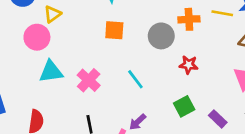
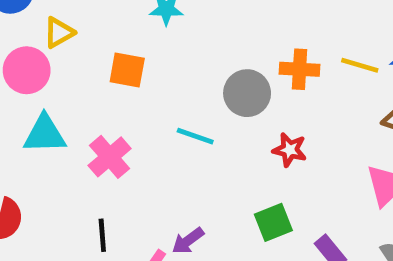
orange square: (114, 30) -> (127, 70), moved
cyan line: (135, 79) -> (195, 136), moved, turned -40

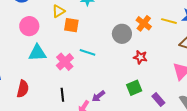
yellow triangle: (59, 33) -> (58, 11), moved
orange cross: (300, 69) -> (144, 23), turned 35
cyan line: (195, 136) -> (88, 52), moved

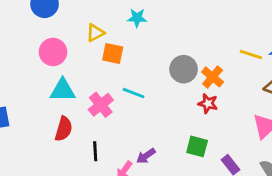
orange cross: (144, 23) -> (213, 77), moved
green square: (134, 88) -> (197, 146), turned 35
red semicircle: (23, 89) -> (64, 129), moved

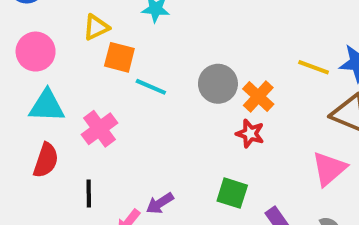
cyan line: (134, 93) -> (151, 87), moved

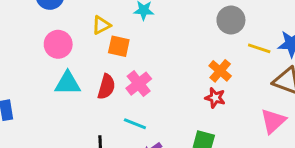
gray circle: (218, 84) -> (231, 20), moved
cyan line: (151, 87) -> (135, 124), moved
pink cross: (100, 129) -> (139, 84), moved
red semicircle: (46, 160) -> (106, 87), moved

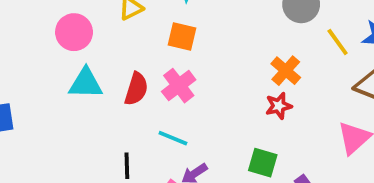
orange square: (119, 46) -> (182, 36), moved
yellow line: (259, 48) -> (338, 42), turned 35
red star: (215, 98) -> (279, 106), turned -30

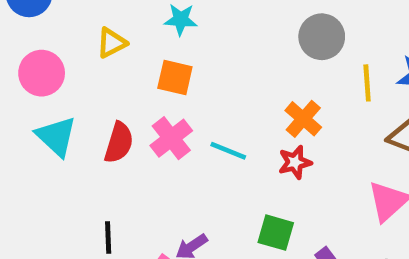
yellow line: (338, 42) -> (367, 83), turned 32
cyan triangle: (86, 83) -> (56, 136), turned 42
cyan line: (173, 138) -> (228, 151), moved

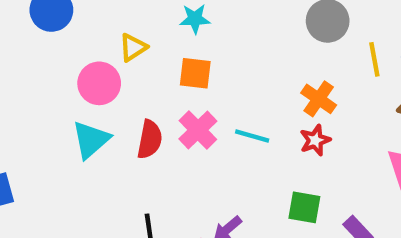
pink circle: (42, 73) -> (99, 83), moved
cyan triangle: (56, 136) -> (91, 140), turned 42

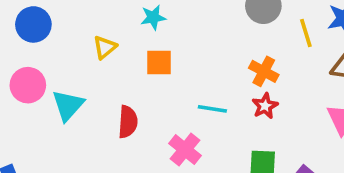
pink circle: (99, 83) -> (28, 85), moved
pink cross: (198, 130) -> (185, 150), moved
cyan triangle: (91, 140) -> (68, 105), moved

